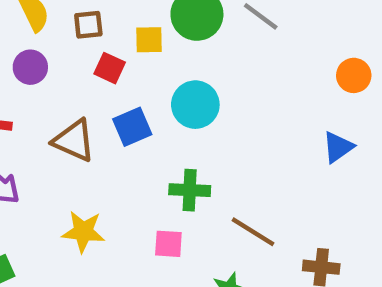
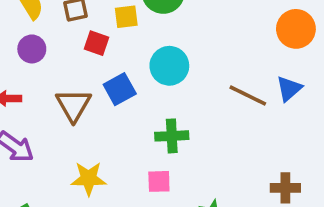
orange circle: (354, 75) -> (296, 29), size x1.4
brown triangle: (74, 141) -> (73, 105), turned 42
brown line: (253, 232) -> (248, 95), moved

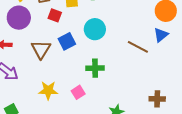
purple circle: (32, 49) -> (19, 18), size x1.5
blue triangle: (289, 89) -> (161, 35), moved
pink square: (159, 181) -> (78, 92), moved, turned -32

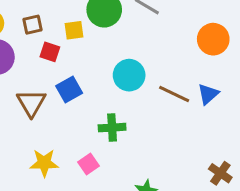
cyan circle: (95, 29) -> (129, 75), moved
blue triangle: (161, 35) -> (208, 94), moved
brown cross: (157, 99) -> (220, 173), moved, turned 35

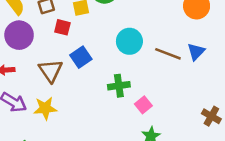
yellow star: (44, 163) -> (45, 108), moved
pink square: (89, 164) -> (143, 105), moved

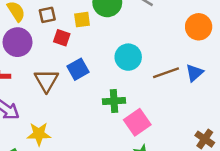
brown line: (168, 54) -> (166, 73), turned -45
pink square: (143, 105) -> (137, 122), size x1.5
yellow star: (45, 108) -> (39, 134), moved

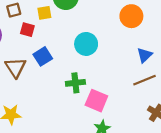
orange circle: (199, 27) -> (131, 16), moved
brown line: (166, 73) -> (145, 80), moved
pink square: (137, 122) -> (96, 101), turned -30

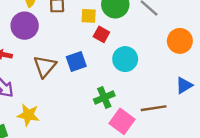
red square: (27, 30) -> (101, 34), moved
brown line: (145, 80) -> (154, 108), moved
green cross: (75, 83) -> (104, 97), turned -30

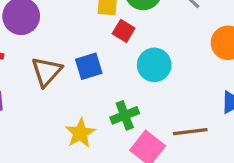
yellow star: (28, 115) -> (80, 133), moved, turned 30

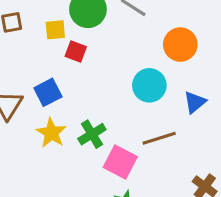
cyan circle: (154, 65) -> (149, 85), moved
yellow star: (80, 133) -> (51, 133), moved

